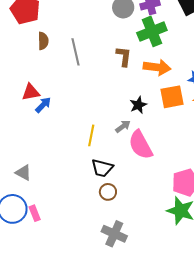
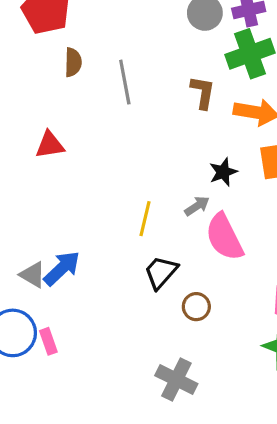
blue arrow: (43, 105) -> (62, 268), moved, size x1.4
black trapezoid: (102, 168) -> (161, 272), turned 115
brown circle: (108, 192) -> (196, 307), moved

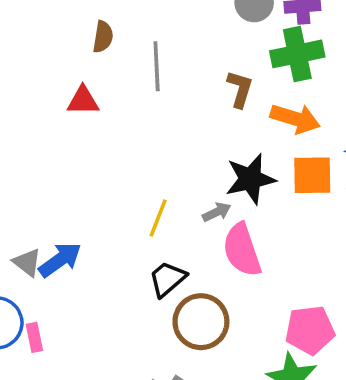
red triangle: (50, 145) -> (83, 101), moved
black star: (223, 172) -> (250, 179), size x1.6
brown circle: (196, 307) -> (201, 322), size x1.8

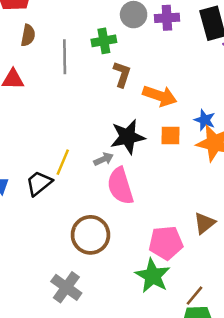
green cross: (297, 54) -> (104, 41), moved, size x0.7
orange square: (312, 175) -> (171, 135), size x0.7
black trapezoid: (167, 279) -> (39, 183), moved

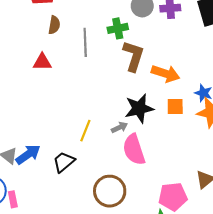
brown L-shape: (122, 74) -> (133, 56), size x1.4
black trapezoid: (39, 183) -> (64, 162), moved

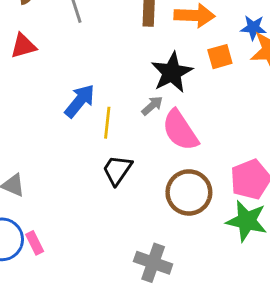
blue arrow: (28, 154) -> (80, 101), moved
black trapezoid: (64, 162) -> (117, 170), moved
brown circle: (110, 191) -> (189, 192), moved

